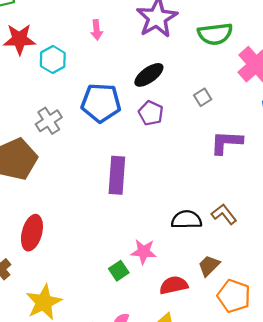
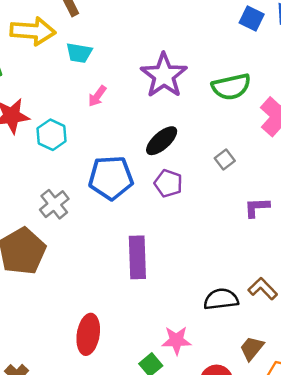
pink arrow: (97, 30) -> (97, 96), turned 48
purple L-shape: (226, 142) -> (257, 207), size x0.7
red ellipse: (32, 233) -> (88, 334), moved

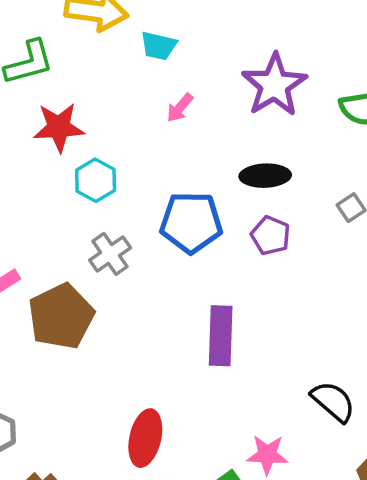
cyan hexagon: (52, 135) -> (96, 180), moved
black ellipse: (162, 141) -> (265, 176), turned 36
black semicircle: (221, 299) -> (333, 401), turned 44

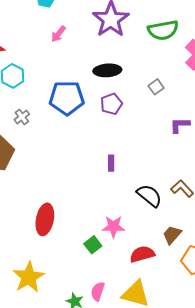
purple pentagon: (270, 236) -> (111, 104), turned 30
gray cross: (110, 254) -> (22, 117), size x0.7
purple rectangle: (221, 336) -> (111, 163), moved, size x0.5

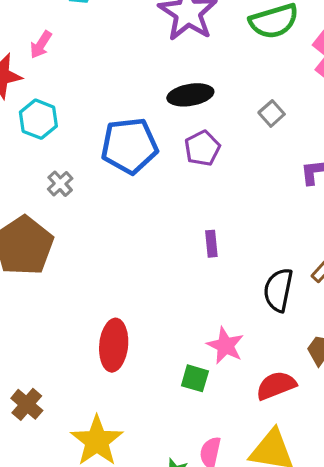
pink arrow: (58, 34) -> (41, 45), moved
black semicircle: (149, 196) -> (278, 290), turned -112
pink star: (113, 227) -> (225, 346), turned 30
green square: (93, 245) -> (195, 378), turned -30

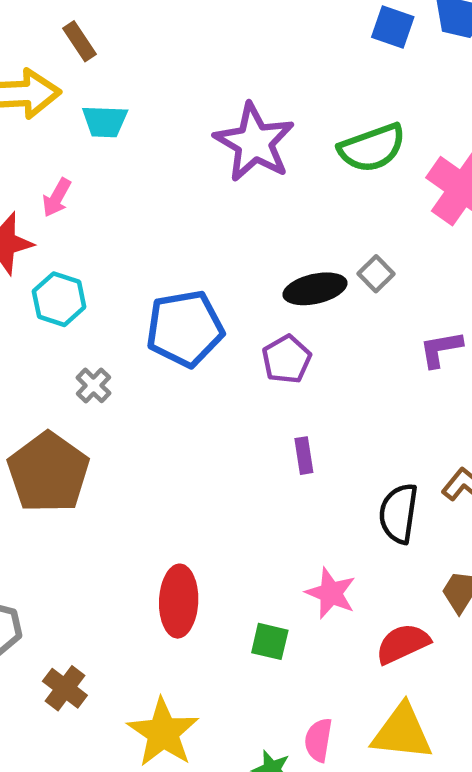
black ellipse: (190, 95) -> (315, 289), moved
purple pentagon: (202, 148) -> (286, 359), moved
green square: (195, 378) -> (270, 641), moved

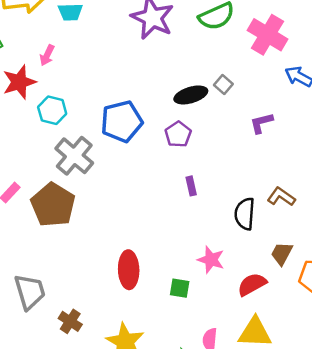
gray cross: (94, 385) -> (74, 156), size x2.0

